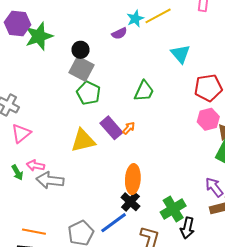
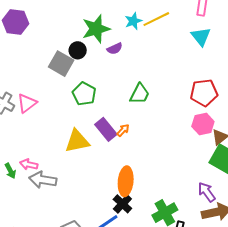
purple semicircle: (119, 33) -> (115, 49), moved
green star: (39, 36) -> (96, 29), moved
cyan triangle: (180, 54) -> (201, 37), moved
gray square: (82, 69) -> (61, 64), moved
pink triangle: (21, 133) -> (27, 103), moved

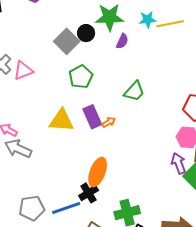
purple semicircle: (115, 49) -> (122, 41), turned -56
purple arrow: (207, 192) -> (179, 163), moved

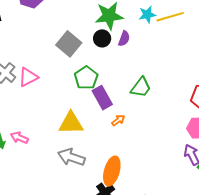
black circle: (86, 33) -> (102, 38), moved
purple rectangle: (92, 117) -> (102, 98), moved
gray arrow: (18, 149) -> (71, 157), moved

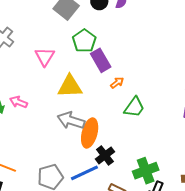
pink triangle: (28, 77) -> (45, 57), moved, turned -30
green trapezoid: (141, 87) -> (134, 107), moved
orange ellipse: (112, 171) -> (90, 133), moved

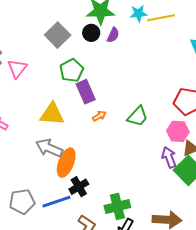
pink triangle: (45, 57) -> (17, 69), moved
green trapezoid: (134, 107) -> (138, 116), moved

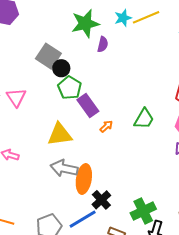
black circle: (91, 33) -> (61, 68), moved

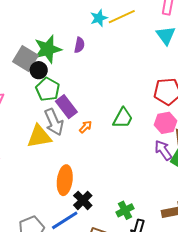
green star: (85, 24) -> (48, 49), moved
gray arrow: (64, 168) -> (54, 122), moved, turned -124
green cross: (143, 211) -> (125, 210), size x0.7

